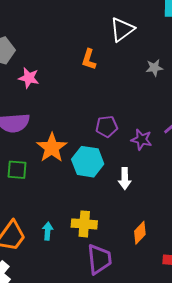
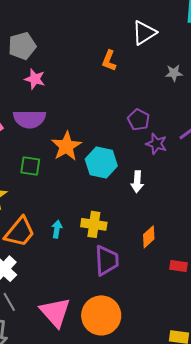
pink star: (29, 78) -> (35, 79), moved
purple pentagon: (107, 127) -> (139, 120), moved, turned 30

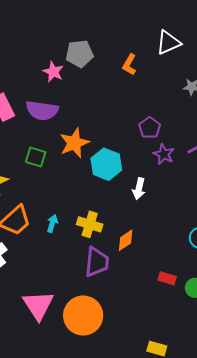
gray pentagon: (22, 46) -> (80, 54), moved
orange diamond: (149, 237) -> (126, 240), moved

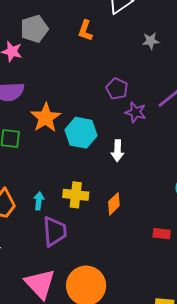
purple trapezoid: (97, 262) -> (55, 231), moved

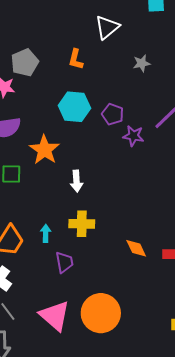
cyan hexagon: (81, 133) -> (74, 107), moved
white arrow: (118, 151) -> (77, 181), moved
orange diamond: (114, 204) -> (136, 248), moved, turned -65
purple trapezoid: (55, 231) -> (64, 262), size x0.7

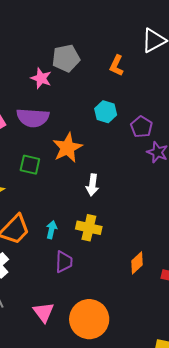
cyan hexagon: (74, 107) -> (106, 112), size x0.7
orange diamond: (136, 248) -> (137, 263), turned 60
pink triangle: (55, 316) -> (44, 312), size x0.7

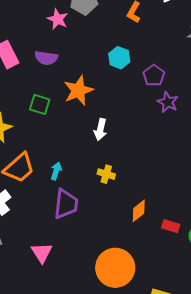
purple semicircle: (33, 118) -> (46, 58), size x0.7
yellow cross: (89, 228) -> (106, 174), moved, size x0.7
purple trapezoid: (64, 262) -> (66, 204), size x1.4
orange circle: (89, 319) -> (115, 268), moved

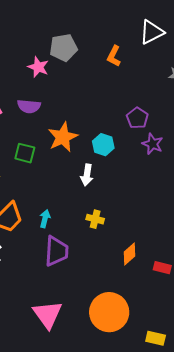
cyan hexagon: (119, 58) -> (103, 145), moved
pink triangle: (42, 253) -> (48, 314), moved, size x1.4

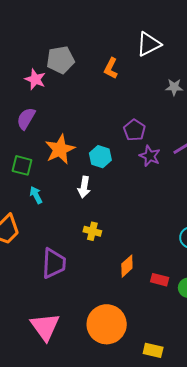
purple semicircle: (29, 106) -> (26, 119), turned 115
cyan arrow: (45, 219) -> (36, 195), moved, turned -42

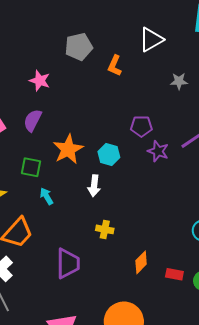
gray pentagon: (60, 60) -> (79, 47), moved
purple pentagon: (134, 130) -> (141, 126), turned -30

